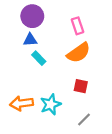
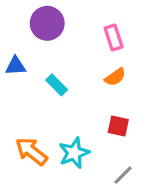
blue triangle: (30, 40) -> (16, 66), moved
orange semicircle: (79, 53) -> (115, 77), size x0.6
orange arrow: (22, 103) -> (31, 151), turned 45

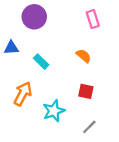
pink rectangle: (114, 38) -> (93, 19), moved
orange semicircle: (115, 77) -> (84, 56), turned -105
orange arrow: (31, 151) -> (23, 94), moved, turned 80

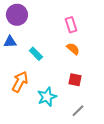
purple circle: (34, 17) -> (17, 15), moved
pink rectangle: (93, 19) -> (71, 25), moved

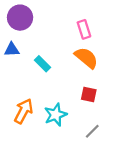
orange semicircle: (73, 49) -> (86, 58), size x1.5
orange arrow: (20, 82) -> (24, 111), moved

